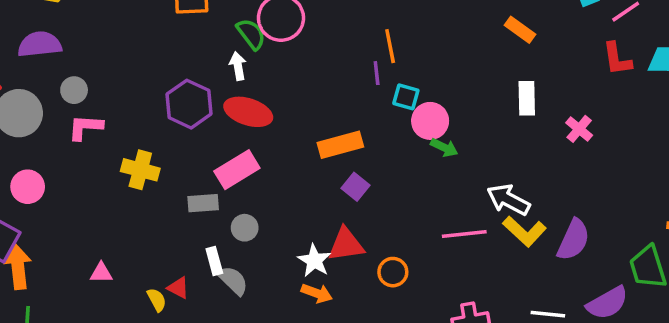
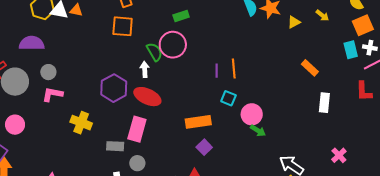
purple line: (377, 73) -> (217, 71), moved
cyan square: (406, 97) -> (228, 98), moved
white rectangle: (527, 98) -> (324, 103), moved
pink cross: (579, 129) -> (339, 155), moved
pink rectangle: (237, 170) -> (137, 129), turned -50

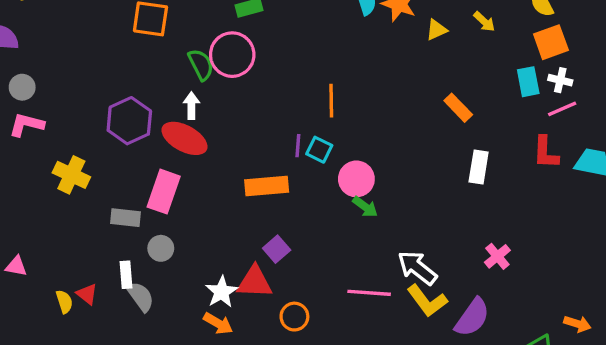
white arrow: (145, 69) -> (191, 106), moved
purple line: (217, 71) -> (298, 146), moved
purple square: (204, 147) -> (277, 249), moved

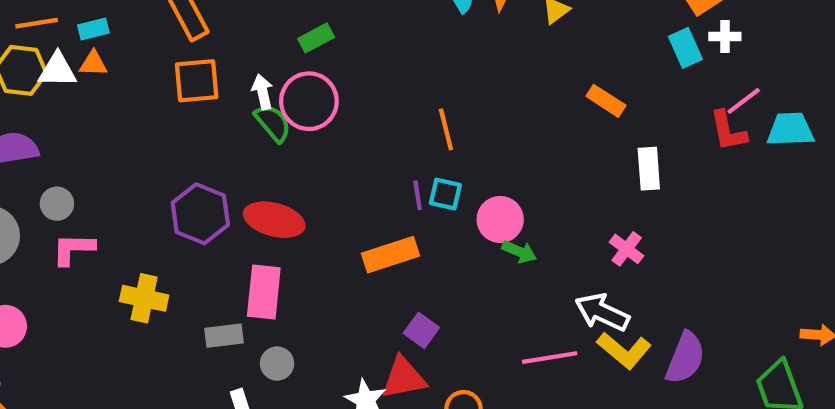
white arrow: (191, 106) -> (263, 92), moved
pink line: (562, 109) -> (744, 101), moved
pink cross: (497, 256) -> (627, 249), moved

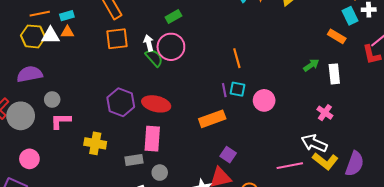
orange rectangle: (606, 101) -> (337, 36), moved
green arrow: (519, 252) -> (311, 65), moved, turned -56

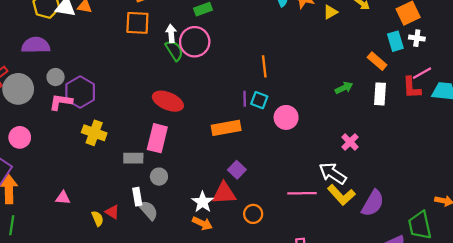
white rectangle: (334, 74) -> (380, 94), moved
purple hexagon: (121, 102) -> (80, 92), moved

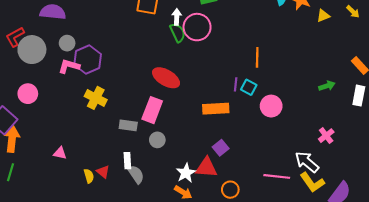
gray circle: (159, 177) -> (157, 140), moved

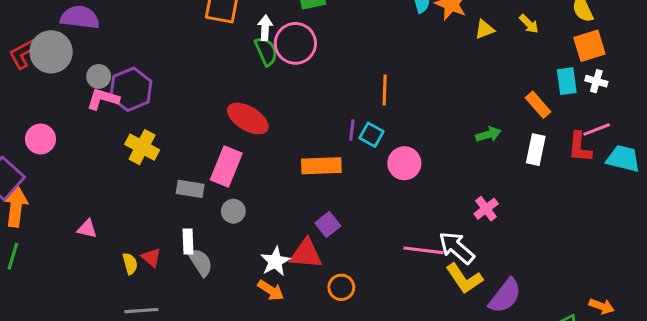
gray circle: (67, 43) -> (99, 76), moved
gray circle: (32, 50) -> (51, 52), moved
pink line: (277, 176) -> (423, 250), moved

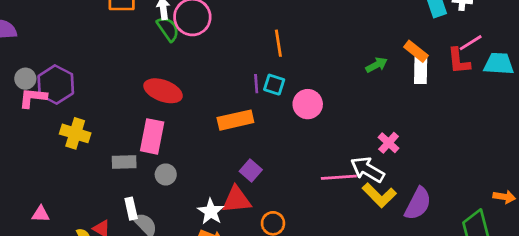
orange rectangle: (538, 105) -> (416, 51), moved
pink cross: (486, 209) -> (389, 143), moved

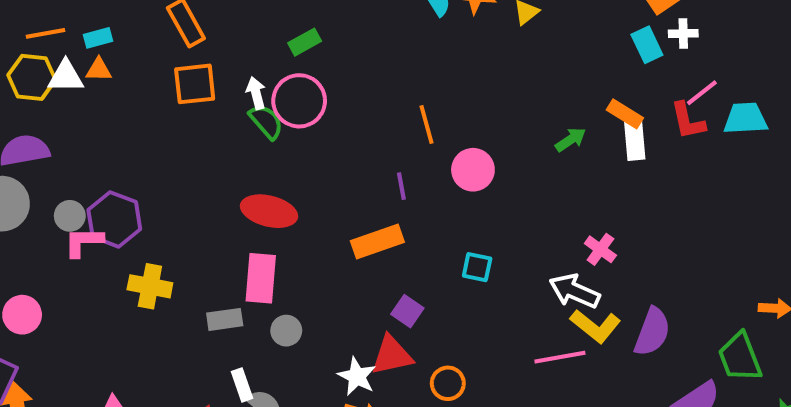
cyan square: (274, 85) -> (477, 267), moved
pink circle: (308, 104) -> (473, 170), moved
pink line: (339, 177) -> (560, 357), moved

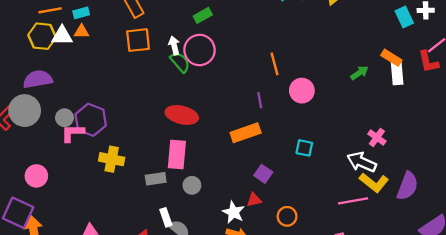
red triangle: (392, 355) -> (254, 200), size x0.6

